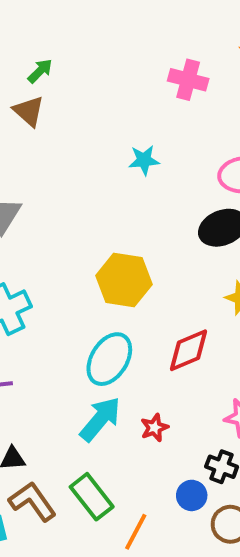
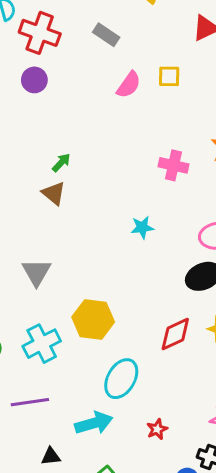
yellow hexagon: (124, 280) -> (93, 320), moved
red diamond: (188, 350) -> (175, 334), moved
cyan arrow: (100, 419) -> (94, 423), moved, turned 36

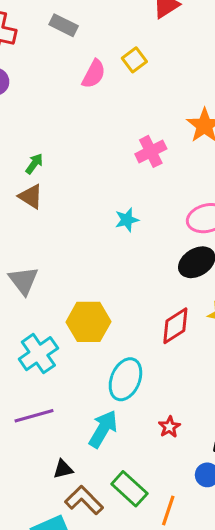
yellow square: (169, 76) -> (134, 60), turned -30
pink cross: (173, 165) -> (151, 151), turned -32
cyan arrow: (94, 423) -> (103, 429), turned -36

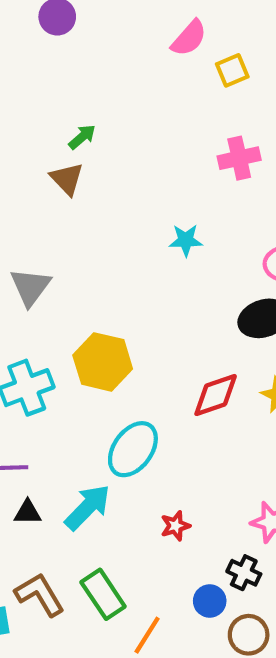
yellow square: (134, 60) -> (232, 70), moved
black triangle: (63, 469) -> (28, 512), moved

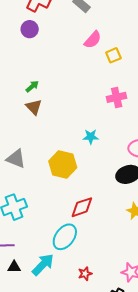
green arrow: (82, 137) -> (32, 86), moved
gray triangle: (30, 287) -> (16, 159), turned -45
yellow hexagon: (103, 362) -> (63, 164), moved
red diamond: (216, 395) -> (82, 207), moved

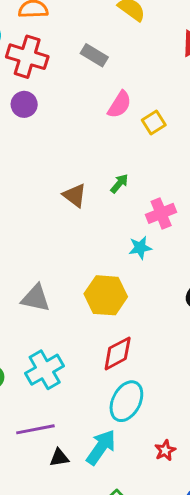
green arrow: (32, 86) -> (119, 184), moved
pink cross: (117, 97) -> (161, 213), moved
brown triangle: (34, 107) -> (75, 195), moved
red diamond: (82, 207) -> (118, 353), moved

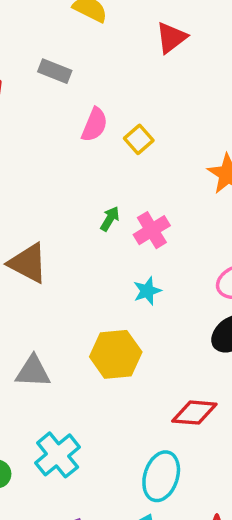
brown triangle: (75, 195) -> (28, 263), moved, size x1.4
pink cross: (161, 213) -> (152, 230), moved
red diamond: (118, 353) -> (194, 413), moved, turned 42

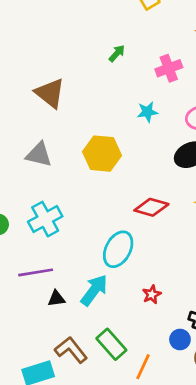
pink cross: (152, 230) -> (169, 68), moved
brown triangle: (28, 263) -> (50, 93), moved
cyan star: (147, 291) -> (147, 112), moved

